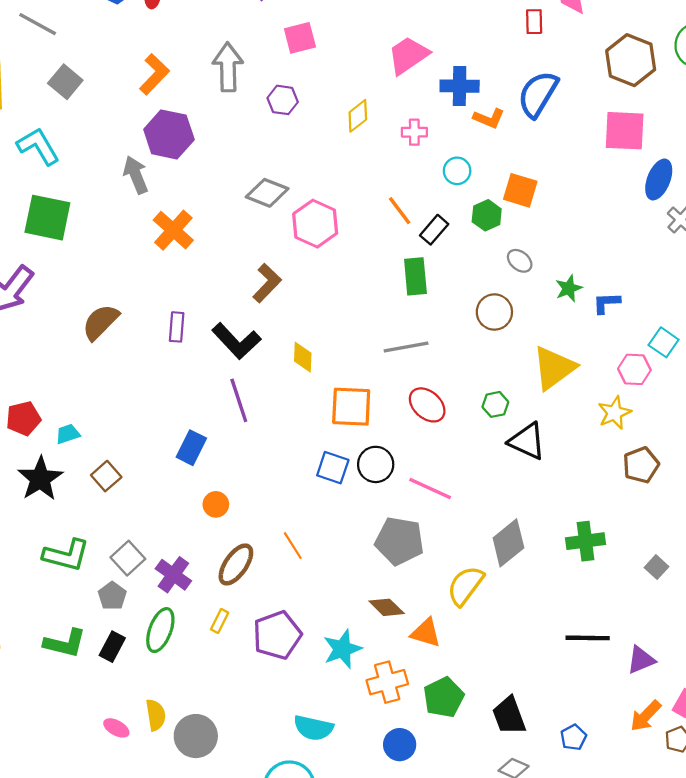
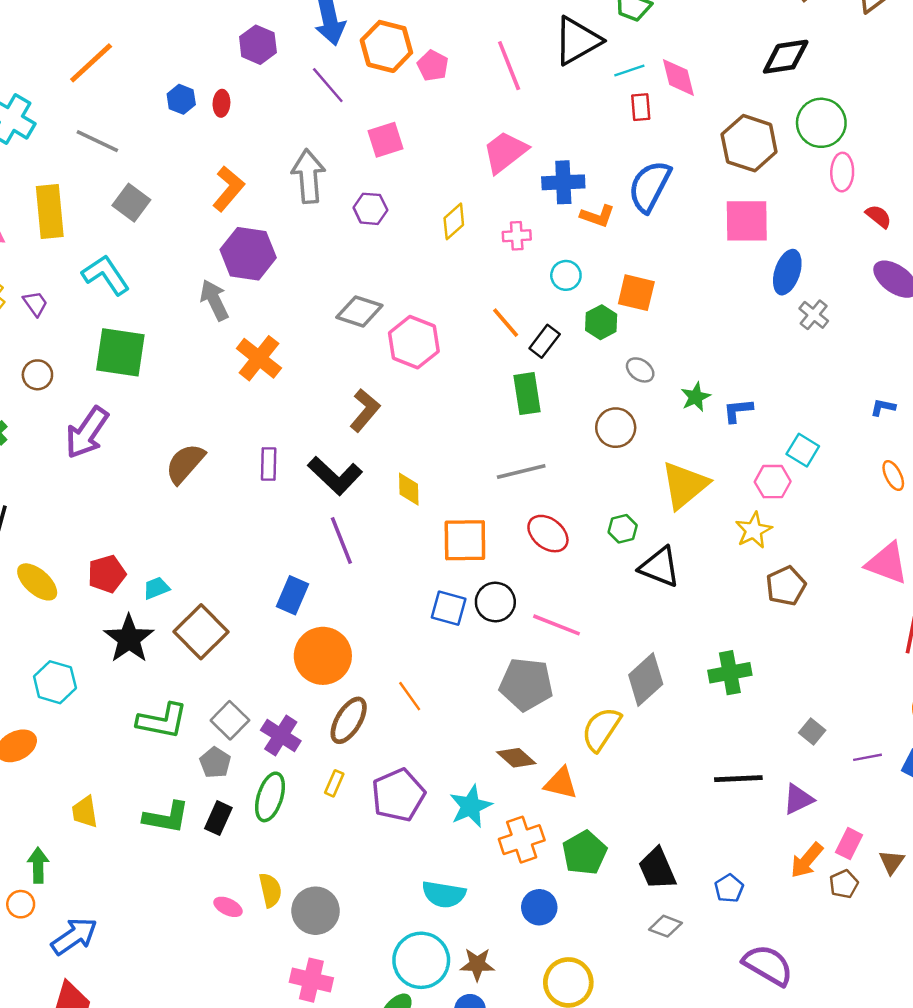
brown square: (106, 476) -> (201, 632), size x1.6
orange circle: (216, 504) -> (323, 656), size x2.0
gray square: (657, 567) -> (812, 732), moved

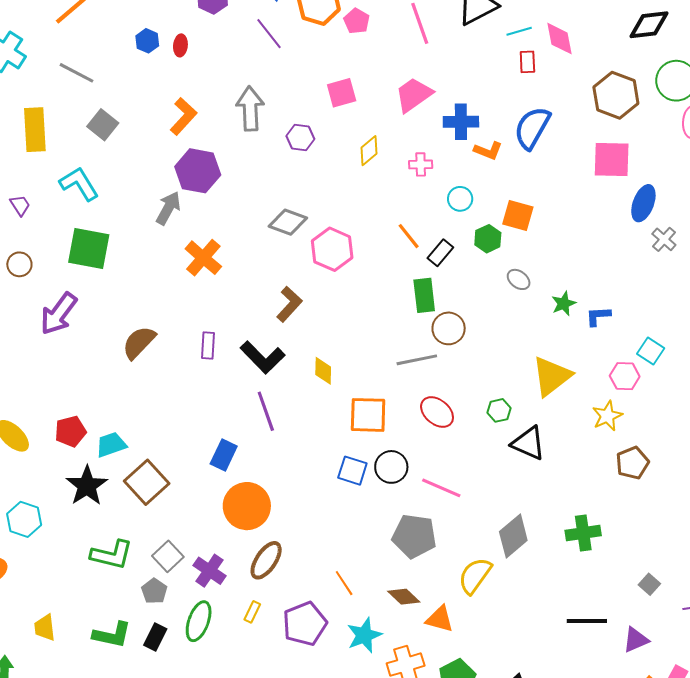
pink square: (385, 140) -> (342, 93), moved
gray arrow: (214, 300) -> (168, 208), turned 52
brown circle: (616, 428) -> (449, 328), moved
cyan trapezoid: (156, 588) -> (111, 445), size x1.4
orange line: (410, 696) -> (344, 583), moved

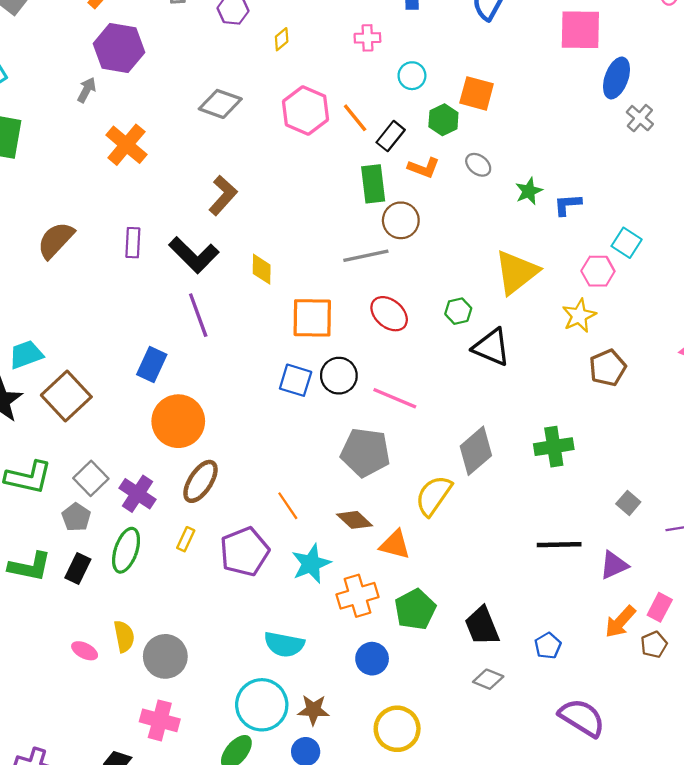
yellow diamond: (369, 151) -> (282, 39), moved, size x0.7
orange L-shape: (488, 151) -> (424, 168), moved
gray arrow: (168, 208) -> (87, 90), size x0.7
pink hexagon: (332, 249) -> (306, 110), moved

